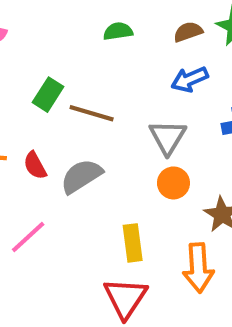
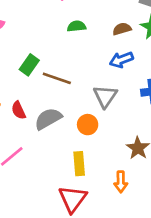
orange circle: (173, 183) -> (88, 125), moved
orange arrow: (198, 268) -> (121, 182), size x0.7

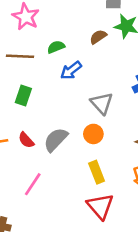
blue arrow: (121, 60) -> (71, 70), moved
brown line: (57, 78) -> (20, 56), moved

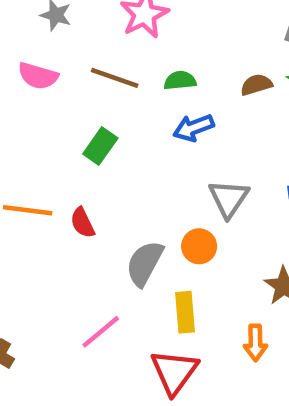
gray semicircle: (56, 140) -> (145, 263), moved, turned -32
pink line: (33, 184) -> (101, 332), moved

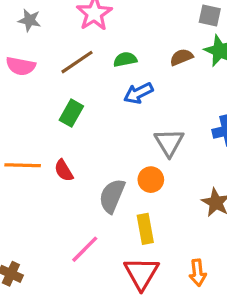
brown line: (115, 78) -> (77, 62), turned -48
orange arrow: (255, 343) -> (198, 273), moved

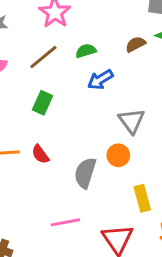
yellow rectangle: (145, 229) -> (142, 198), moved
pink line: (85, 249) -> (65, 222), turned 40

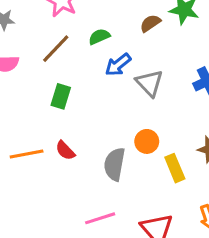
gray triangle: (132, 121) -> (149, 83), moved
yellow rectangle: (142, 198) -> (175, 168), moved

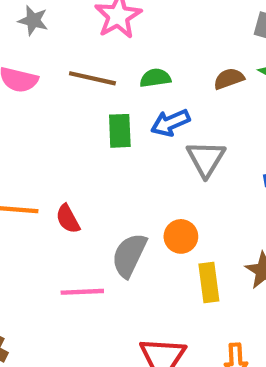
brown line: (56, 49) -> (92, 78), turned 44
green rectangle: (61, 96) -> (120, 131), moved, turned -35
pink line: (100, 218) -> (82, 292), moved

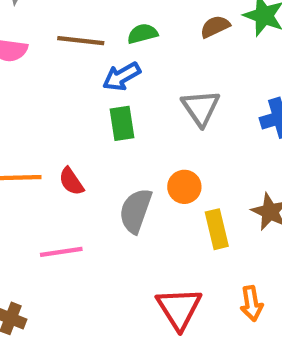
blue arrow: (170, 123) -> (122, 76), moved
green rectangle: (120, 131) -> (122, 123), moved
pink line: (82, 292) -> (61, 252), moved

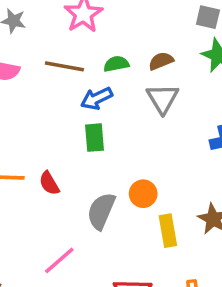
brown semicircle: (215, 27) -> (161, 61), moved
gray triangle: (201, 108) -> (163, 98), moved
pink line: (61, 252) -> (59, 260), moved, turned -36

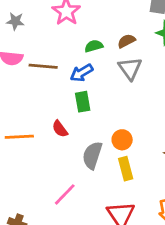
brown line: (64, 66) -> (43, 66), moved
red semicircle: (49, 183) -> (60, 129), moved
yellow rectangle: (168, 231) -> (126, 169), moved

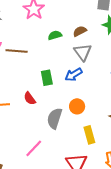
blue arrow: (82, 73) -> (74, 75), moved
yellow rectangle: (126, 169) -> (89, 135), moved

